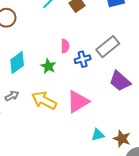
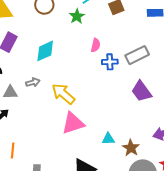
green star: (48, 66) -> (77, 16), moved
pink triangle: (78, 102) -> (73, 123), moved

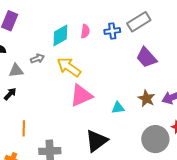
pink semicircle: (96, 45) -> (85, 31), moved
cyan diamond: (45, 51) -> (60, 35), moved
brown star: (131, 148) -> (146, 98), moved

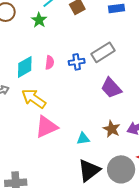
black triangle: (96, 141) -> (89, 170), moved

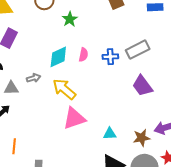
green star: (39, 20) -> (70, 19), moved
brown star: (112, 129) -> (142, 138), moved, turned 30

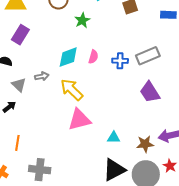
gray triangle: (11, 88) -> (19, 85), turned 42

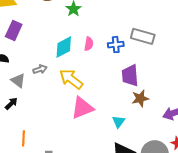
gray rectangle: (148, 56) -> (143, 36), turned 45
purple trapezoid: (150, 92) -> (130, 75), moved, turned 35
cyan triangle: (114, 138) -> (118, 122), turned -48
brown star: (145, 144) -> (140, 98), moved

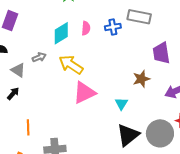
purple trapezoid: (130, 75) -> (161, 53), moved

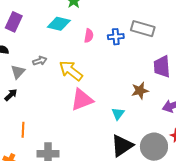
cyan diamond: (61, 33) -> (59, 24), moved, turned 40
gray triangle: (18, 70) -> (18, 72), turned 35

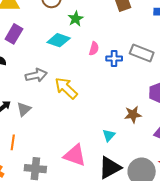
pink semicircle: (89, 36) -> (94, 49), moved
gray arrow: (40, 61) -> (36, 75), size x1.5
gray triangle: (18, 72) -> (24, 109), moved
pink triangle: (82, 100) -> (75, 155), moved, turned 35

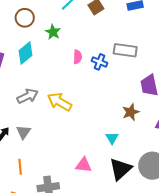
cyan diamond: (59, 40) -> (26, 53), moved, turned -45
blue cross: (114, 58) -> (99, 62), turned 35
pink triangle: (75, 155) -> (84, 165), size x0.7

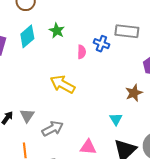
green star: (53, 32) -> (57, 31), moved
pink semicircle: (78, 57) -> (82, 52), moved
gray arrow: (28, 96) -> (53, 129), moved

